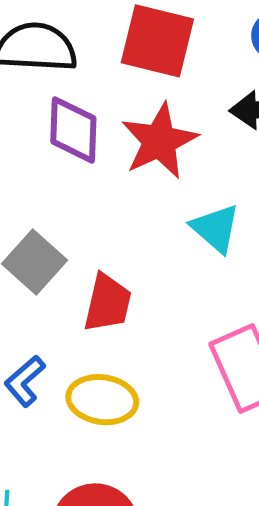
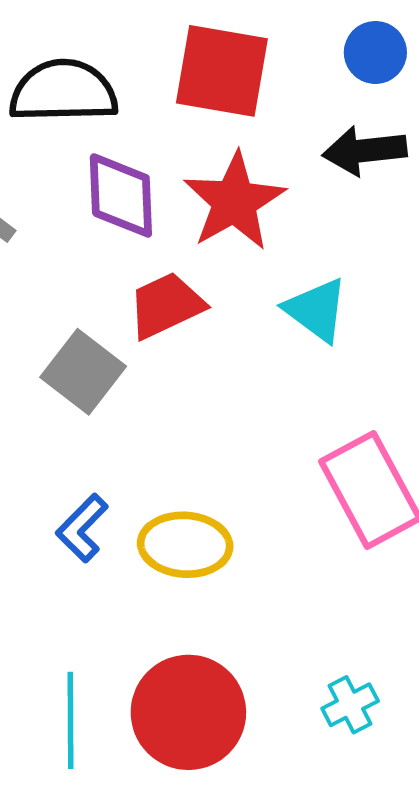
red trapezoid: (108, 303) -> (166, 305), moved, turned -124

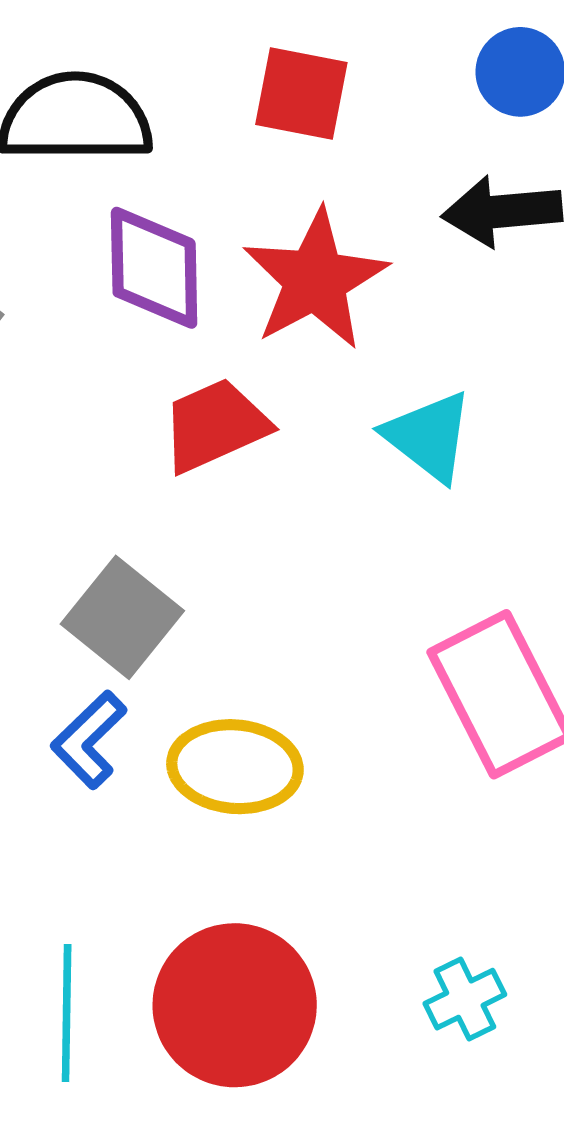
red square: (222, 71) -> (301, 94), size x0.7
gray square: (83, 372) -> (122, 617), moved

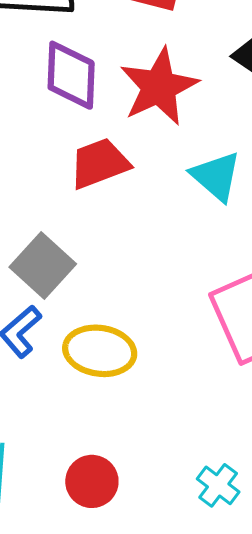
cyan cross: (465, 999) -> (218, 485), turned -30
red circle: (235, 1005) -> (92, 481), size x0.6

